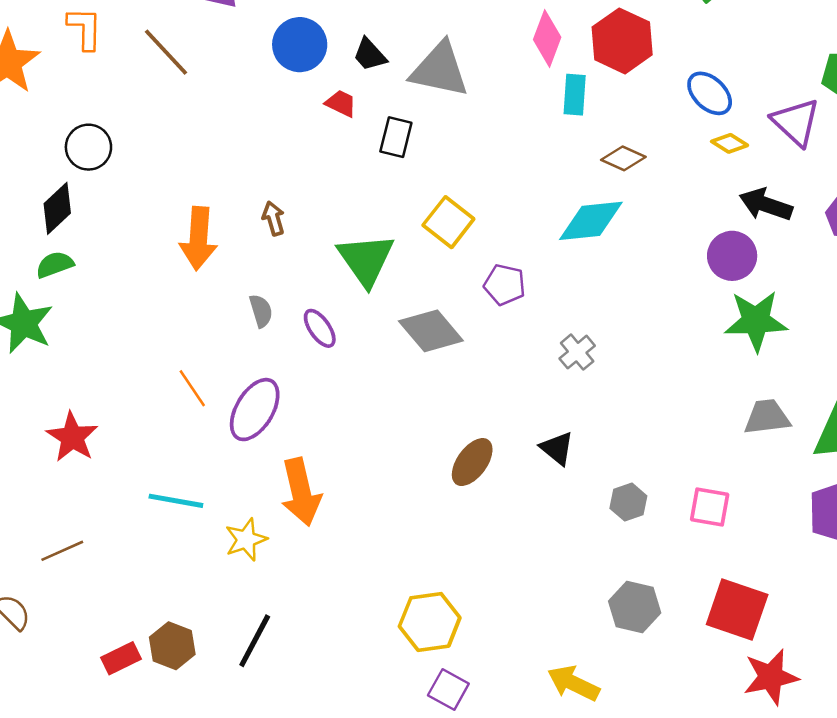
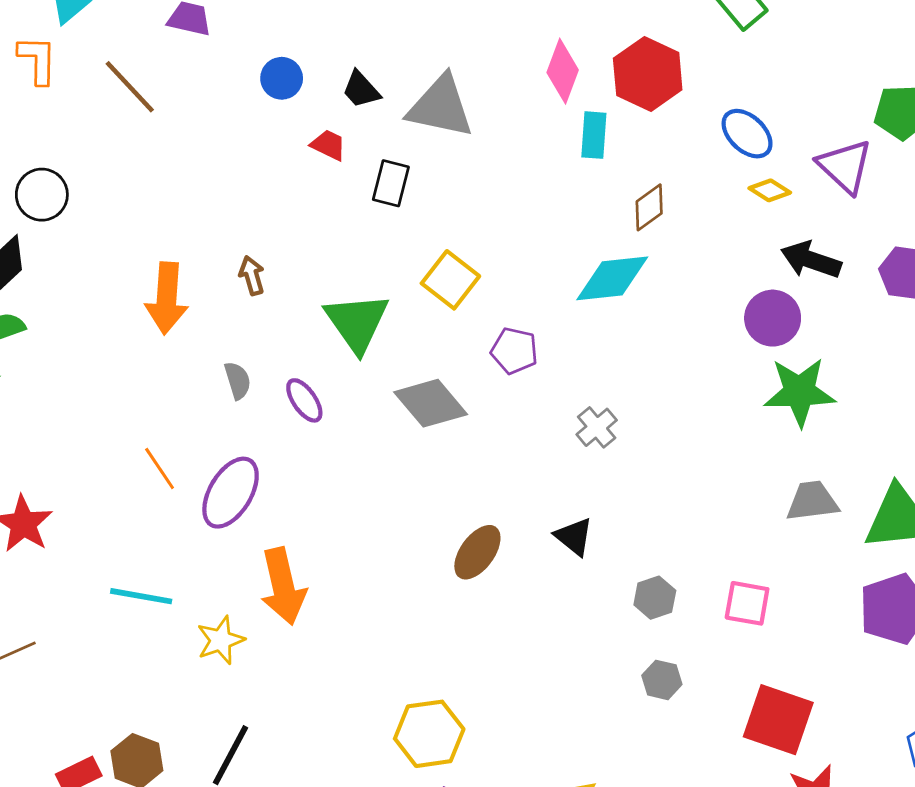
blue circle: (300, 45) -> (282, 78), size x0.7
brown diamond: (623, 158) -> (649, 207), turned -60
gray hexagon: (635, 607) -> (662, 680), moved, size x0.7

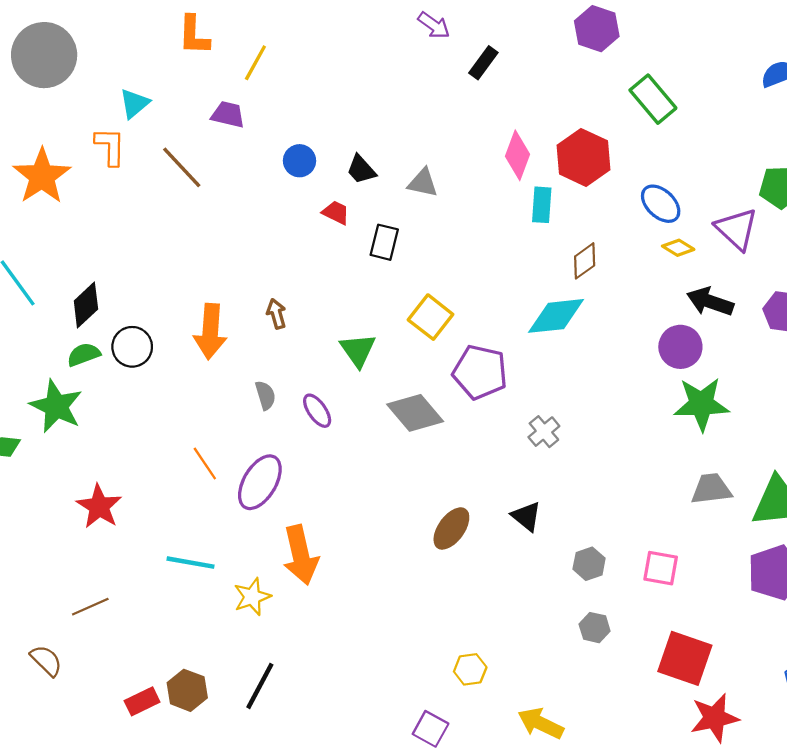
gray triangle: (441, 107) -> (423, 183), size x0.6
black circle: (42, 195) -> (132, 347), moved
green triangle: (357, 322) -> (358, 350), size x0.7
purple pentagon: (514, 351) -> (480, 372), size x1.5
yellow hexagon: (429, 734) -> (470, 669), moved, size x0.6

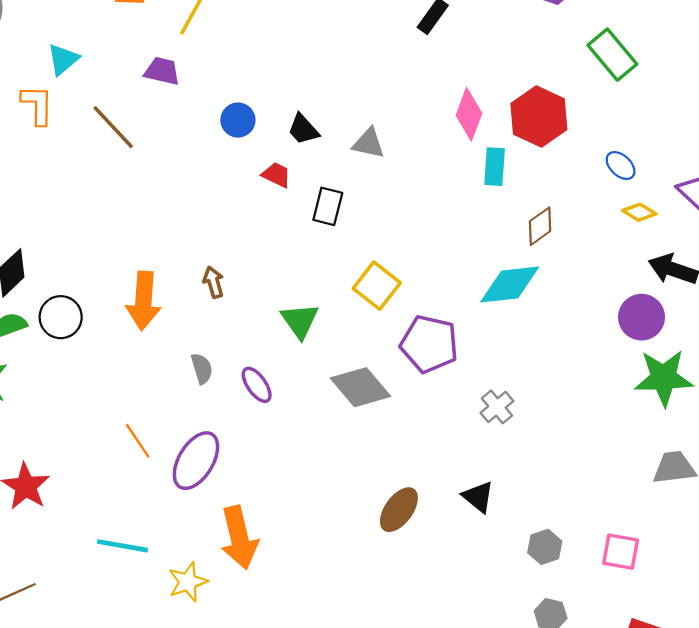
blue ellipse: (661, 204) -> (621, 166), size x0.7

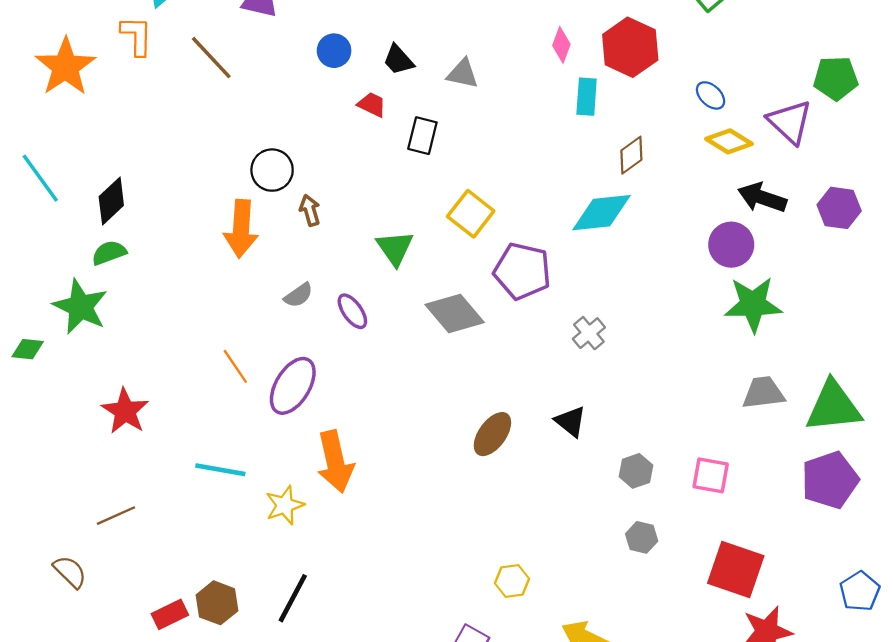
pink diamond: (469, 114) -> (561, 45), size x0.7
yellow diamond: (639, 212) -> (729, 141), size x1.4
black circle: (61, 317) -> (272, 170), moved
gray semicircle: (202, 368) -> (298, 295), turned 72

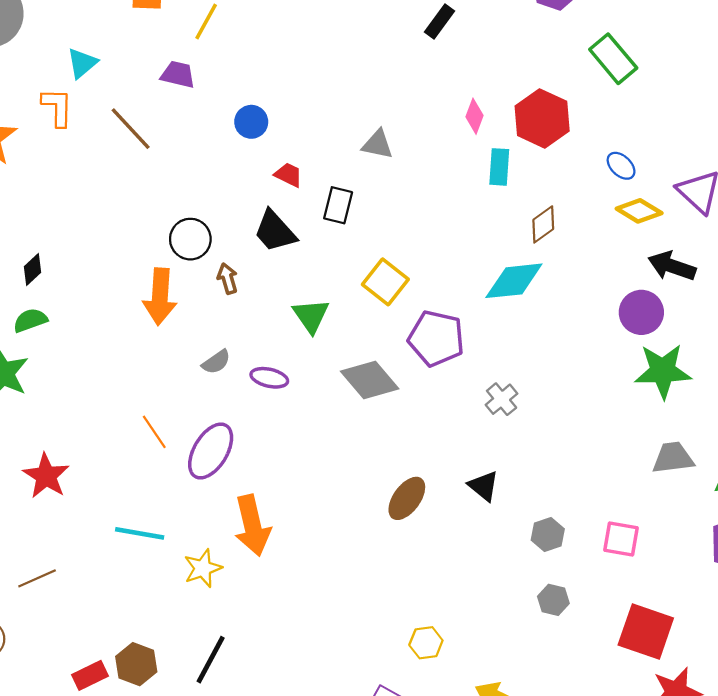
black trapezoid: (398, 60) -> (275, 231), moved, size x1.4
black diamond: (111, 201) -> (32, 270), size x0.7
purple ellipse: (352, 311) -> (269, 378), turned -42

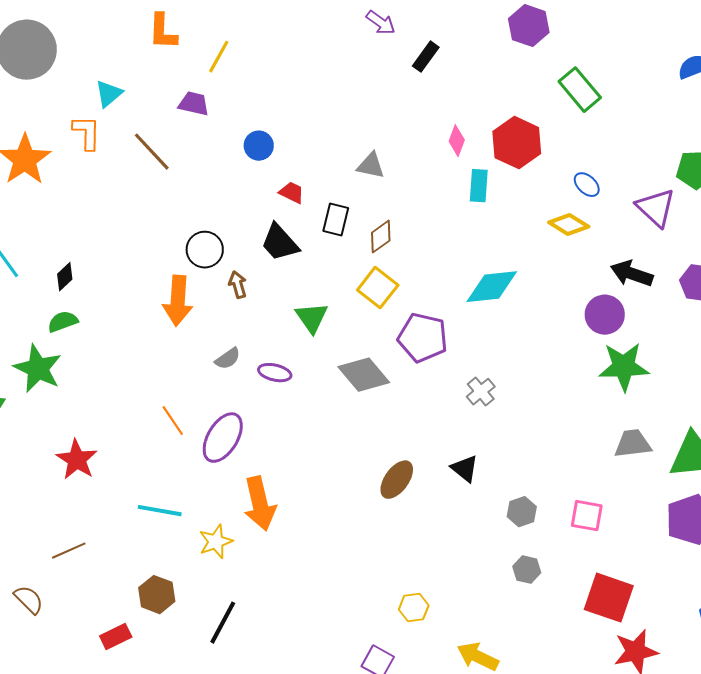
yellow diamond: (639, 211) -> (569, 225), moved
brown diamond: (543, 224) -> (381, 237), moved
brown hexagon: (136, 664) -> (157, 595), moved

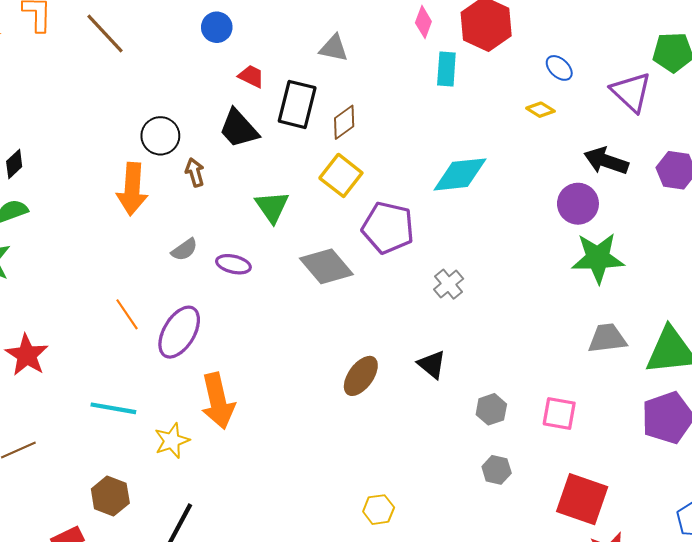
black rectangle: (336, 220) -> (297, 104), size x1.4
yellow diamond: (569, 225) -> (540, 110), size x0.7

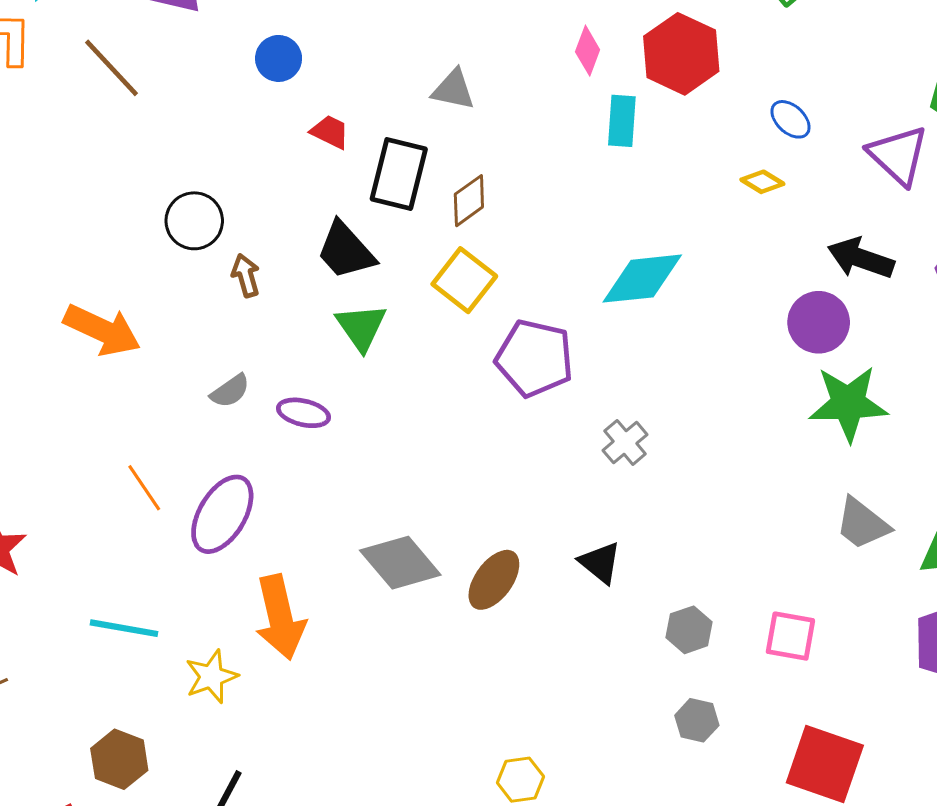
black trapezoid: (239, 129) -> (346, 250), moved
orange arrow: (132, 189) -> (102, 330), moved, turned -69
gray diamond: (326, 266) -> (400, 563), moved
gray trapezoid: (607, 338) -> (862, 524), turned -135

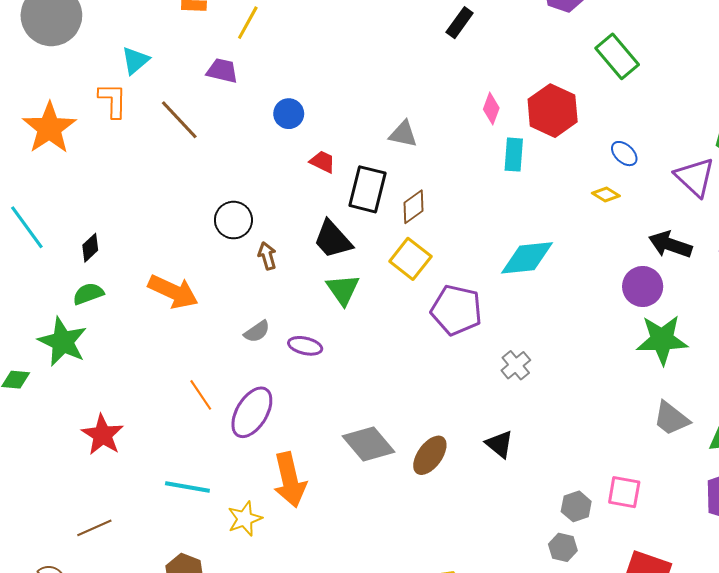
gray hexagon: (689, 630) -> (576, 506), moved

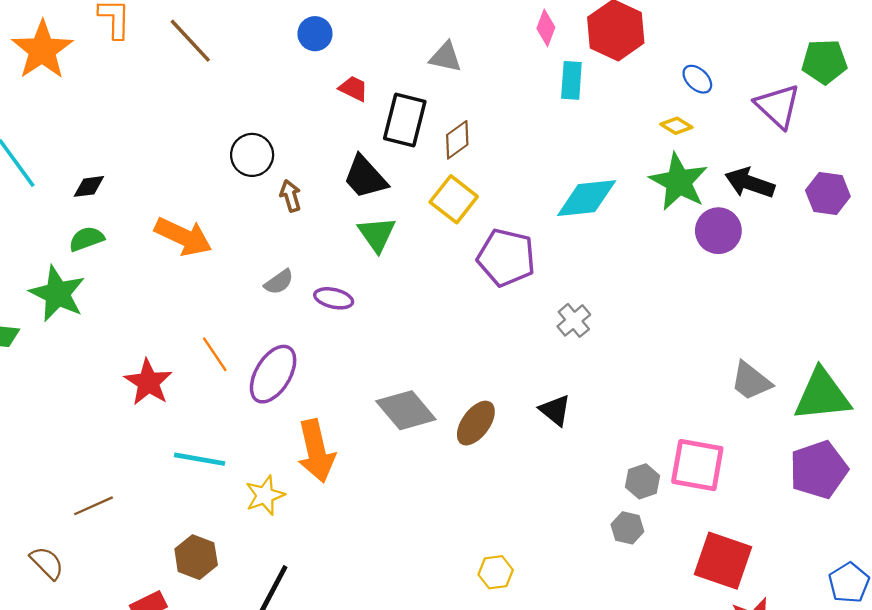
black diamond: (90, 248) -> (89, 186), turned 36
green star: (662, 340) -> (679, 182), moved, turned 30
red star: (103, 435) -> (148, 382), moved
pink square: (624, 492) -> (697, 465), size x1.4

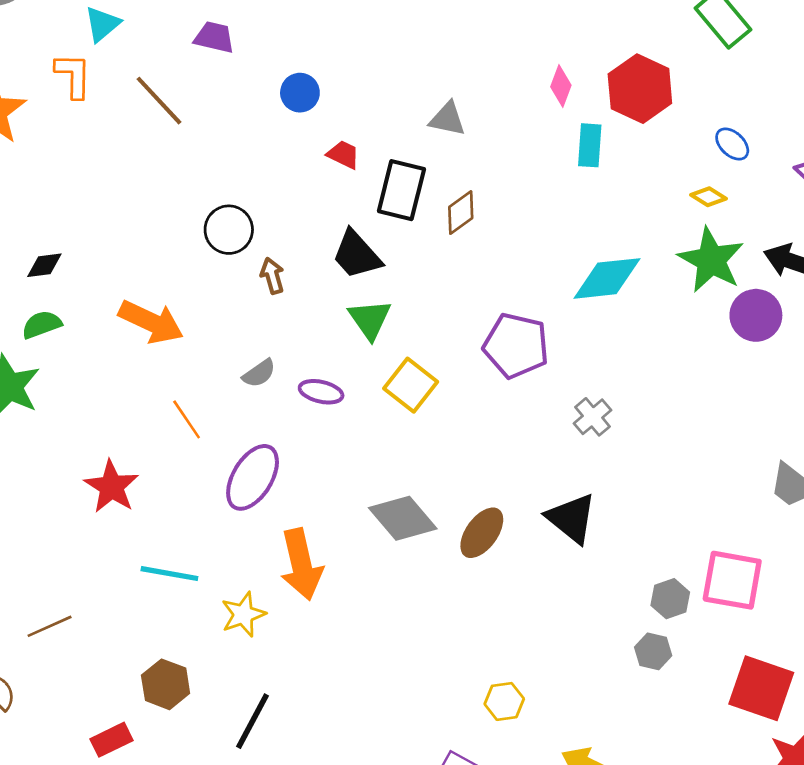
yellow square: (454, 199) -> (411, 385), moved
orange line: (215, 354) -> (187, 419), moved
black triangle: (555, 410) -> (571, 518), size x1.4

